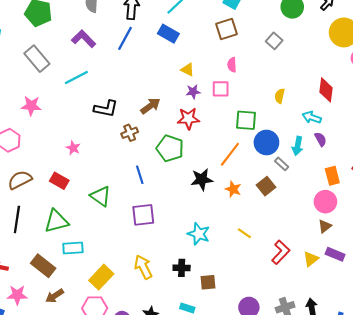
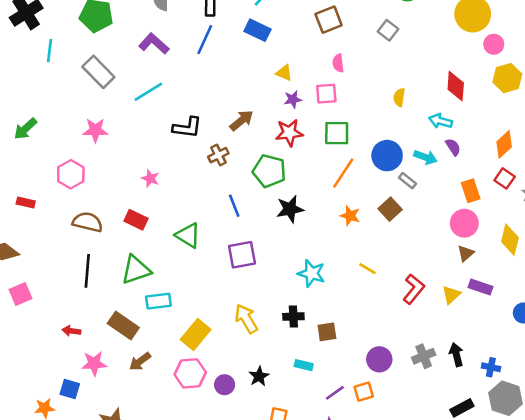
green square: (246, 120) -> (337, 133), moved
cyan arrow: (298, 146) -> (425, 157), turned -78
black star: (202, 179) -> (290, 209), moved
brown semicircle: (20, 180) -> (88, 222), turned 45

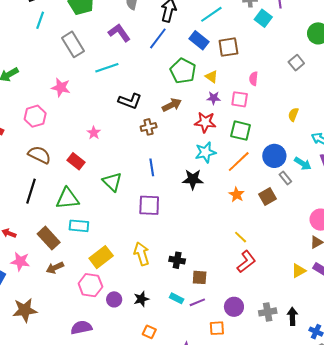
brown square: (329, 20) -> (228, 47), moved
green pentagon: (269, 171) -> (183, 71), moved
cyan star: (311, 273) -> (205, 152), moved, turned 30
red L-shape: (414, 289) -> (246, 262), moved
purple line: (335, 393) -> (197, 302), moved

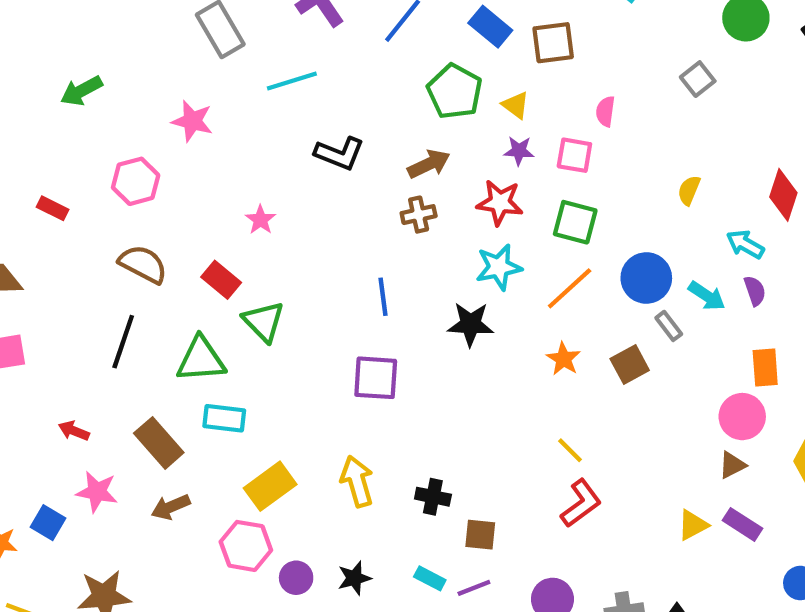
brown cross: (149, 127) -> (419, 215), moved
green triangle: (112, 182) -> (264, 321), moved

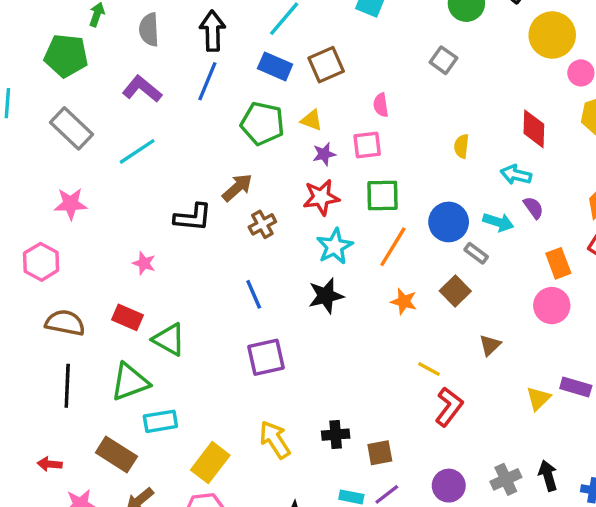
black L-shape: (339, 153) -> (193, 217), moved
brown arrow: (429, 164) -> (237, 188), moved
brown triangle: (732, 465) -> (490, 345), moved

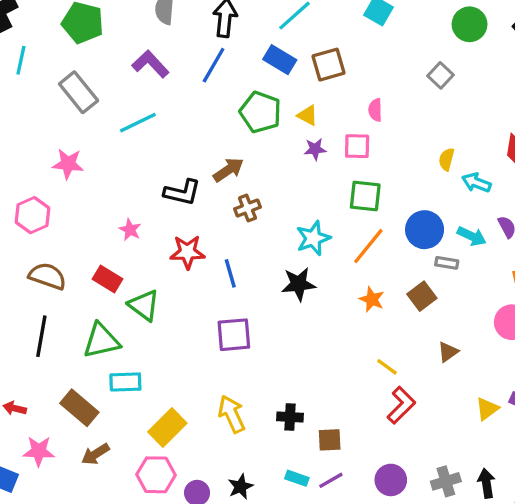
cyan arrow: (516, 175) -> (476, 183), moved
red star: (321, 197) -> (187, 252), moved
gray rectangle: (476, 253) -> (447, 263), turned -35

